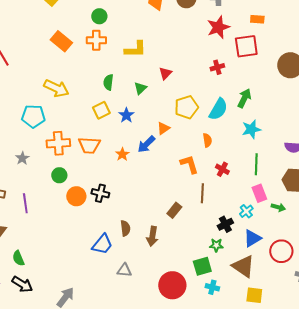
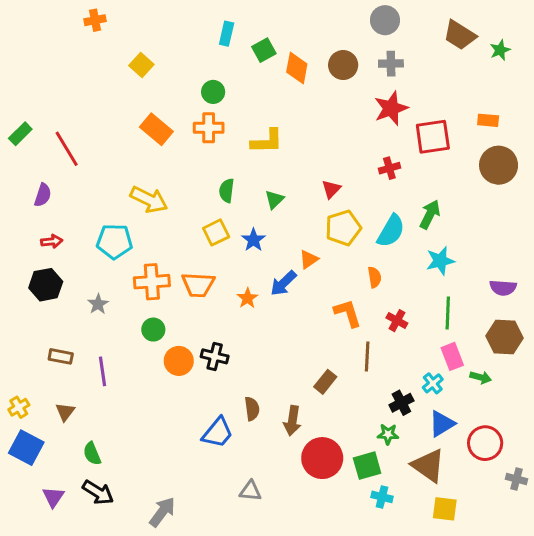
orange rectangle: (257, 19) -> (488, 120), moved
red triangle: (165, 73) -> (331, 189), moved
gray triangle: (124, 270) -> (250, 491), moved
red circle: (172, 285) -> (322, 458), moved

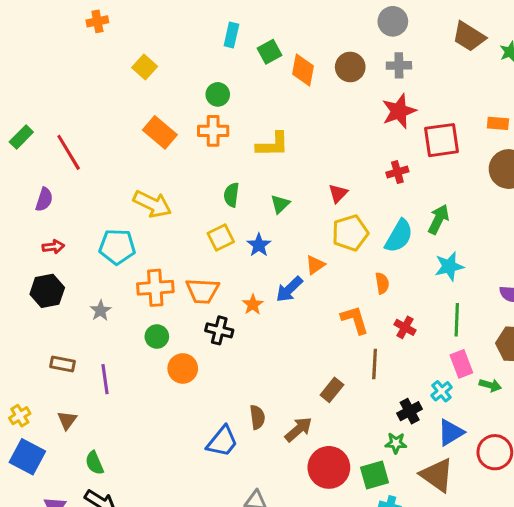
black cross: (215, 356) -> (219, 330), moved
brown arrow: (292, 421) -> (298, 429), turned -140

